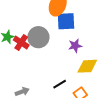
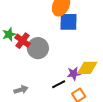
gray circle: (38, 37) -> (38, 48), moved
purple star: (75, 46) -> (74, 74), moved

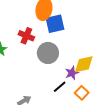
red cross: (23, 41) -> (26, 36), moved
gray circle: (38, 48) -> (48, 53), moved

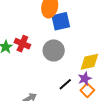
red cross: (26, 36) -> (22, 44), moved
purple star: (72, 73) -> (85, 79), moved

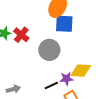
purple star: (85, 79) -> (66, 79), moved

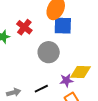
red cross: (21, 35) -> (24, 27), moved
black line: (51, 86) -> (41, 89), moved

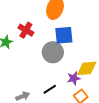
blue square: (63, 26) -> (64, 35), moved

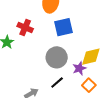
gray circle: (53, 52) -> (57, 57), moved

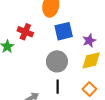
purple star: (79, 68) -> (89, 41), moved
black line: (57, 83) -> (58, 87), turned -48

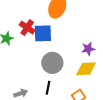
blue square: (64, 31) -> (43, 33), moved

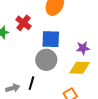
blue square: (43, 33) -> (51, 39), moved
black line: (48, 88) -> (31, 83), moved

